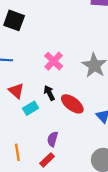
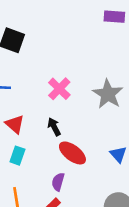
red ellipse: (72, 104) -> (72, 153), moved
cyan rectangle: (31, 108) -> (17, 156), moved, turned -40

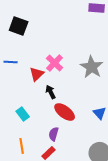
red triangle: (15, 124) -> (37, 74), moved, turned 35
cyan rectangle: (17, 156) -> (23, 114), turned -56

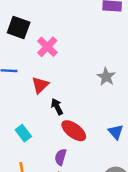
pink cross: (55, 63) -> (47, 47), moved
gray star: (92, 67) -> (106, 77), size x0.7

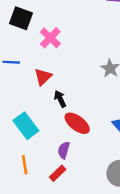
cyan rectangle: (23, 133) -> (26, 126), size x1.5

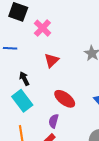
red triangle: (43, 77) -> (52, 60), moved
black arrow: (60, 99) -> (24, 79), moved

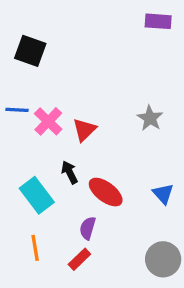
pink cross: (42, 28) -> (48, 121), moved
black arrow: (24, 79) -> (70, 172), moved

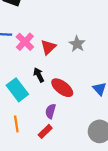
gray star: (150, 118) -> (77, 44), moved

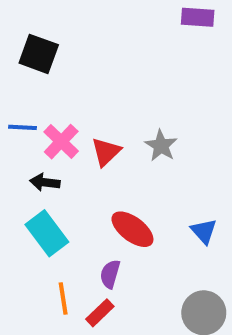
black arrow: (39, 75) -> (45, 182), moved, turned -56
orange line: (16, 124) -> (63, 298), moved

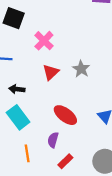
pink cross: (61, 142) -> (44, 41), moved
red rectangle: (100, 313) -> (65, 161), moved

